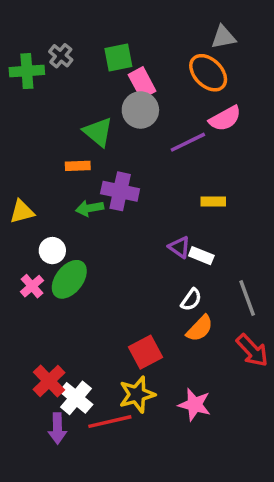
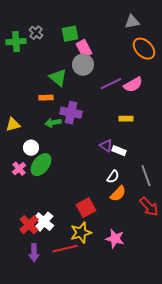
orange ellipse: (208, 73) -> (144, 49), moved
pink semicircle: (225, 118) -> (133, 85), moved
white cross: (76, 398) -> (44, 222), moved

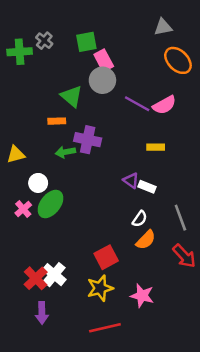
purple line: (111, 84) -> (137, 104), turned 55
red line: (65, 249) -> (105, 328), moved

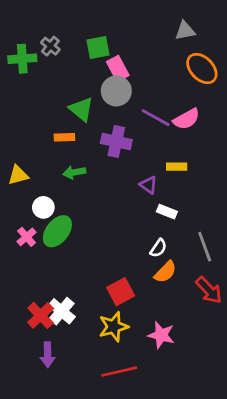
purple cross: (88, 140) -> (116, 141), moved
purple triangle: (131, 180) -> (149, 185), moved

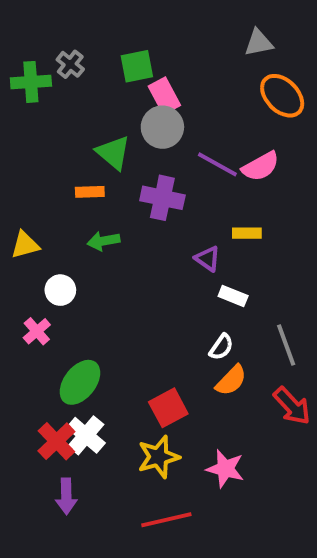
green ellipse: (57, 231) -> (80, 382), moved

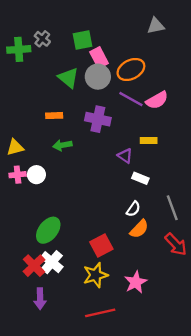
orange ellipse: (282, 96) -> (131, 69), moved, turned -72
green triangle: (113, 153) -> (68, 78), moved
pink cross: (37, 331) -> (18, 175), moved, turned 35
pink star: (225, 469) -> (136, 282), turned 30

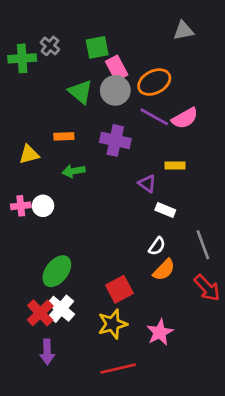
yellow triangle: (15, 147) -> (29, 154), moved

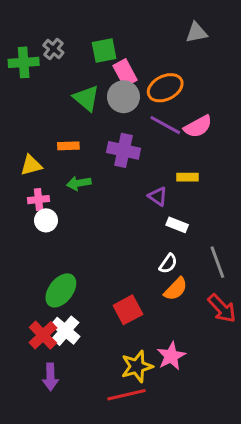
pink cross: (21, 206) -> (39, 200), moved
yellow star: (112, 324) -> (137, 366), moved

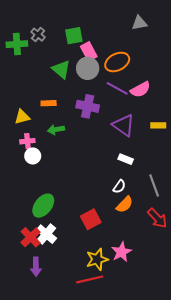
yellow rectangle: (188, 177) -> (158, 125), moved
purple triangle: (158, 197) -> (123, 125), moved, size x1.6

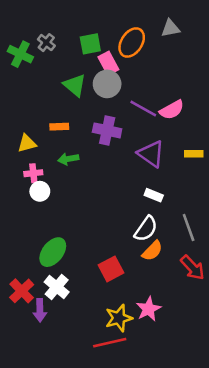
green cross: (17, 44) -> (20, 54), turned 30
orange ellipse: (117, 62) -> (132, 43), moved, turned -30
white semicircle: (119, 187) -> (146, 229), size x1.5
red cross: (31, 237) -> (22, 291), moved
purple arrow: (36, 267) -> (40, 310), moved

